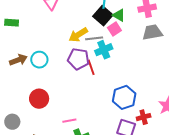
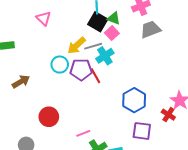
cyan circle: (39, 60) -> (60, 65), moved
red cross: (144, 117) -> (168, 115), moved, turned -32

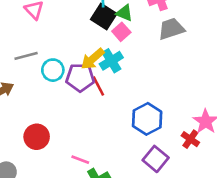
yellow arrow: (77, 46) -> (93, 59), moved
gray line: (93, 46) -> (26, 56), moved
purple square: (142, 131) -> (156, 159), turned 30
pink line: (83, 133) -> (80, 160), turned 40

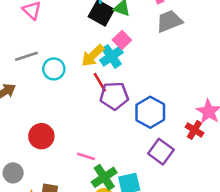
pink square: (121, 32) -> (122, 40), moved
purple pentagon: (80, 78) -> (114, 96), moved

